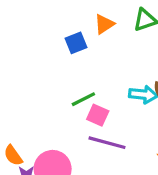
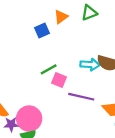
purple line: (107, 143) -> (81, 97), moved

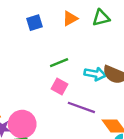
blue square: (42, 31) -> (34, 23), moved
green line: (49, 69) -> (59, 63), moved

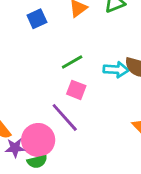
purple line: (81, 107) -> (65, 117), moved, turned 36

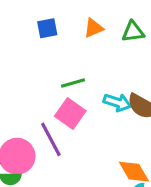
pink square: (76, 90) -> (70, 113), size x1.4

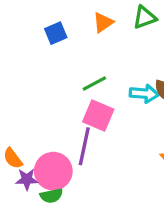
purple line: (51, 139) -> (84, 146), turned 52

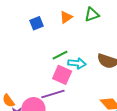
cyan arrow: (144, 94) -> (77, 63), moved
purple line: (84, 146) -> (53, 94), turned 60

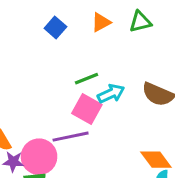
blue square: (36, 23) -> (55, 27), turned -32
cyan arrow: (77, 63) -> (111, 93), turned -36

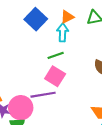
blue square: (55, 27) -> (36, 19), size x1.5
cyan arrow: (111, 93) -> (63, 32), moved, turned -66

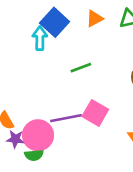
cyan arrow: (63, 32) -> (40, 38), moved
pink square: (55, 76) -> (95, 113), moved

